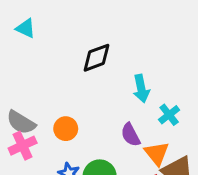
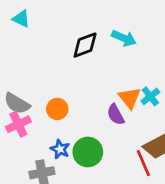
cyan arrow: (141, 89) -> (124, 38), moved, turned -55
orange triangle: (157, 153) -> (129, 98), moved

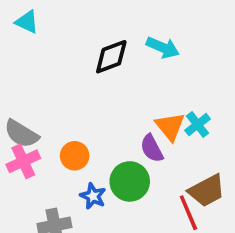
orange circle: (57, 109) -> (75, 156), moved
blue star: (60, 149) -> (93, 196), moved
green circle: (88, 152) -> (130, 181), moved

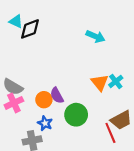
black diamond: (111, 57) -> (30, 29), moved
purple semicircle: (152, 148) -> (57, 95), moved
blue star: (93, 196) -> (45, 123), moved

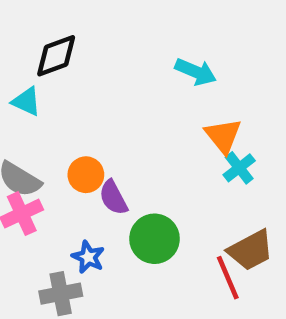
cyan triangle: (16, 21) -> (26, 102), moved
orange triangle: (100, 83) -> (223, 136), moved
orange circle: (44, 100) -> (86, 175), moved

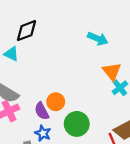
orange circle: (86, 175) -> (56, 102), moved
purple semicircle: (113, 198) -> (42, 111), moved

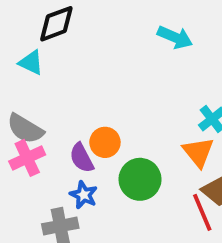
orange triangle: (112, 71) -> (198, 152), moved

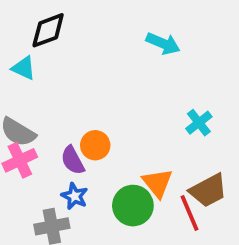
orange triangle: (198, 152) -> (157, 183), moved
green circle: (140, 179) -> (133, 206), moved

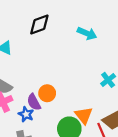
black diamond: (48, 30) -> (39, 25), moved
blue star: (74, 196) -> (26, 114), moved

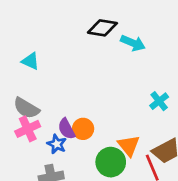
black diamond: (39, 25) -> (102, 28), moved, turned 30
orange circle: (47, 93) -> (83, 129), moved

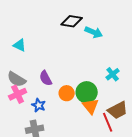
purple semicircle: (66, 129) -> (46, 78), moved
orange circle: (83, 129) -> (67, 93), moved
green circle: (111, 162) -> (87, 92), moved

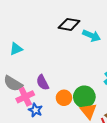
cyan triangle: (20, 45) -> (16, 49), turned -48
pink cross: (18, 94) -> (25, 97), moved

